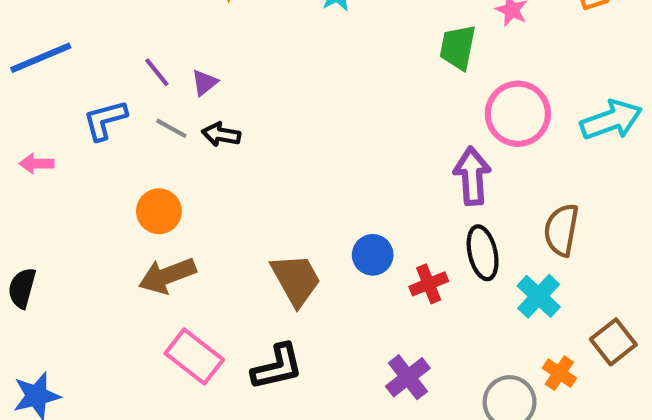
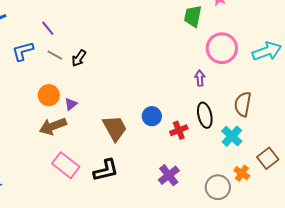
purple triangle: (205, 83) -> (71, 104), moved
black arrow: (221, 135) -> (79, 58), turned -66
purple arrow: (472, 176) -> (200, 78), size x0.6

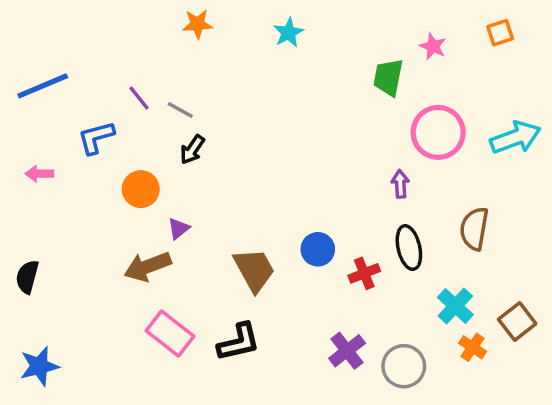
gray line: (55, 55) -> (180, 110), moved
orange circle: (49, 95) -> (141, 189), moved
cyan cross: (232, 136) -> (455, 306), moved
gray circle: (218, 187) -> (404, 366), moved

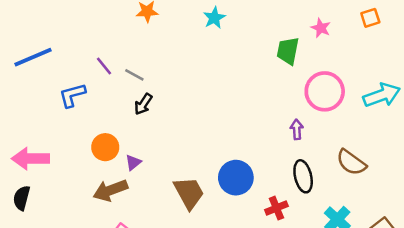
pink arrow: (39, 174) -> (30, 159), moved, size x1.8
orange circle: (141, 189) -> (105, 147), moved
brown semicircle: (474, 229) -> (351, 162), turned -64
blue circle: (318, 249) -> (236, 178), size x1.4
red cross: (364, 273) -> (276, 208), moved

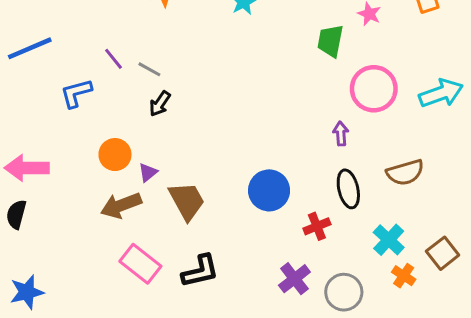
brown semicircle: (351, 162) -> (405, 172), turned -52
brown trapezoid: (189, 193) -> (187, 201), moved

